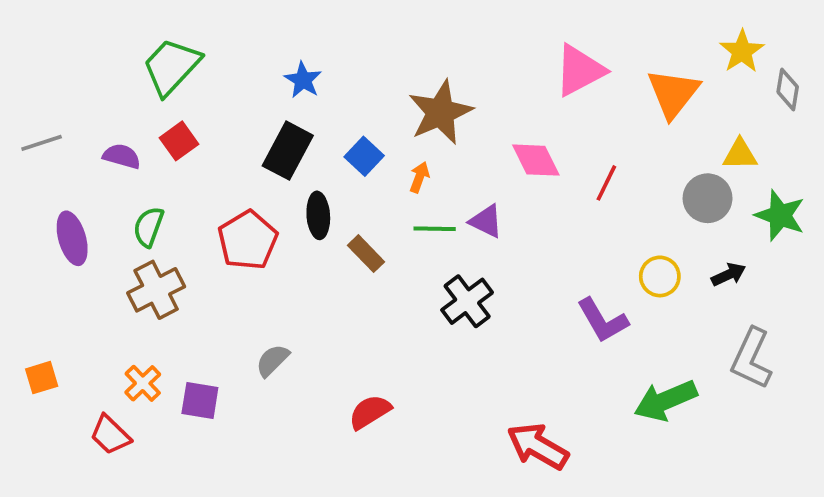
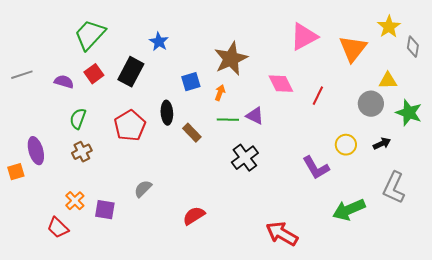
black rectangle: (288, 151) -> (131, 72), moved
blue square: (364, 156) -> (191, 82), turned 30
purple ellipse: (72, 238) -> (36, 151), moved
brown cross: (156, 290) -> (82, 152), size x0.7
orange square: (42, 378) -> (16, 172), moved

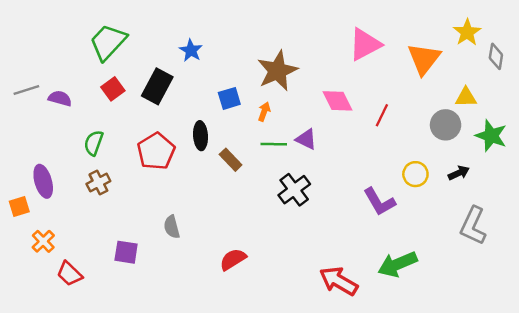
purple semicircle: (64, 82) -> (60, 98), moved
gray semicircle: (143, 189) -> (172, 227), turned -60
orange cross: (75, 201) -> (43, 241), moved
green arrow: (349, 210) -> (397, 264), moved

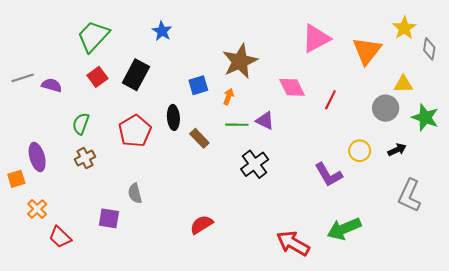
blue star: (191, 50) -> (162, 31), moved
gray semicircle: (172, 227) -> (135, 193), moved

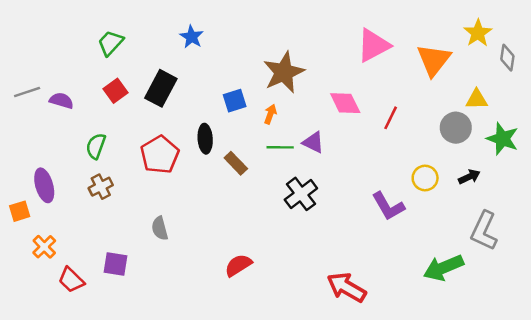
green trapezoid: (93, 36) -> (111, 43), size x0.7
purple square: (109, 218) -> (115, 264), moved
green arrow: (344, 229) -> (443, 268), moved

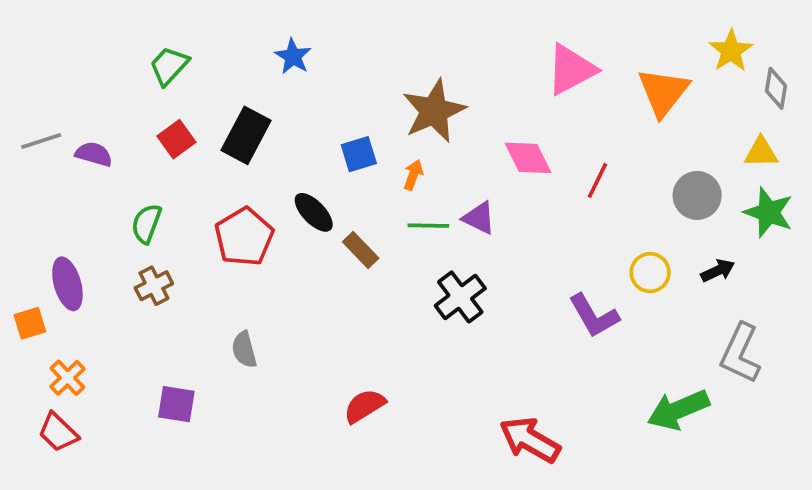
yellow triangle: (477, 99) -> (761, 152), moved
black ellipse: (205, 139) -> (314, 212), turned -40
red trapezoid: (71, 280) -> (58, 432), moved

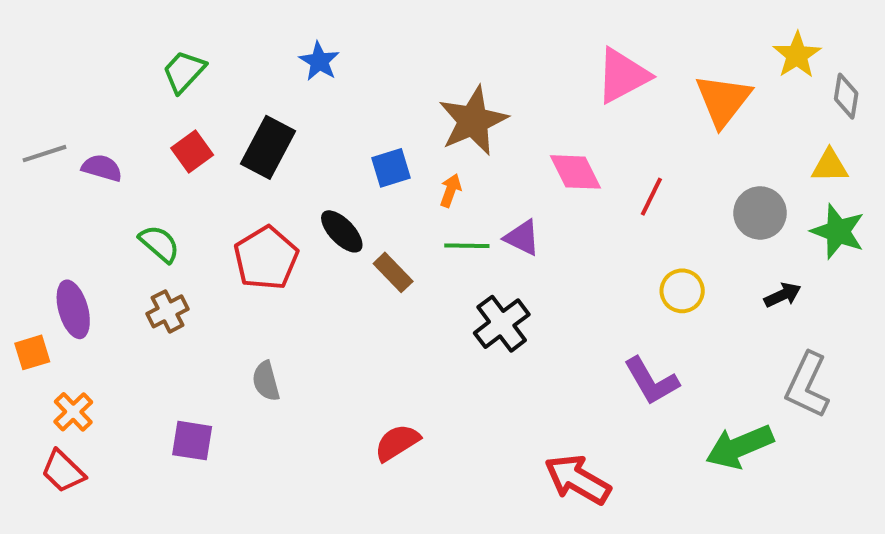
green semicircle: (146, 224) -> (159, 244), turned 111
yellow circle: (650, 273) -> (682, 291), moved
purple L-shape: (594, 316) -> (651, 381), moved

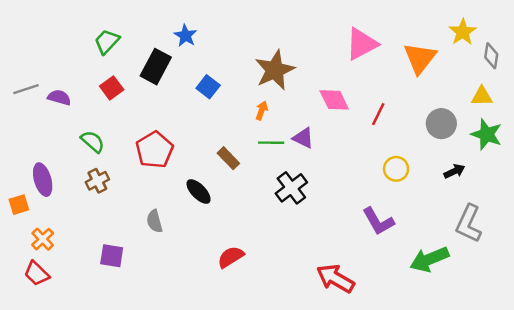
black rectangle: (268, 147) -> (156, 67), moved
blue square: (391, 168) -> (208, 87), moved, turned -35
black ellipse: (342, 231) -> (199, 191), moved

